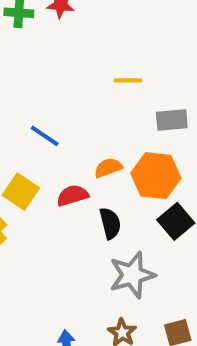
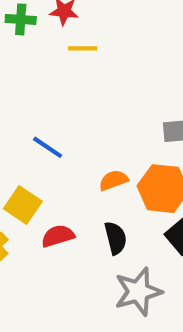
yellow line: (128, 80) -> (83, 48), moved
red semicircle: (72, 196) -> (58, 236), moved

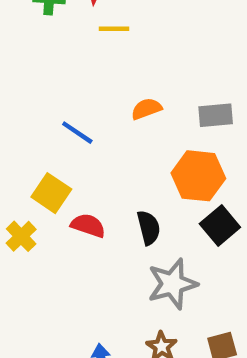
orange semicircle: (113, 180) -> (146, 109), moved
red semicircle: (58, 236) -> (88, 225), turned 36

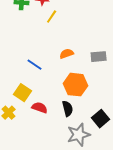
yellow line: (114, 29) -> (52, 17), turned -56
orange hexagon: (198, 176) -> (76, 85), moved
black square: (220, 225) -> (101, 119), moved

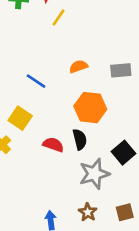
red semicircle: (40, 108) -> (53, 145), moved

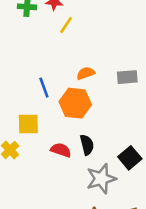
blue line: (36, 81) -> (44, 88), turned 36
orange hexagon: (90, 108) -> (75, 103), moved
yellow square: (20, 118) -> (28, 124), turned -35

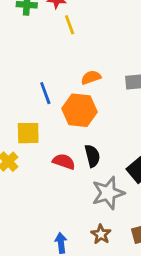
yellow line: (66, 25) -> (70, 25), turned -54

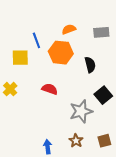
yellow square: (28, 133) -> (20, 58), moved
black semicircle: (92, 156) -> (90, 65), moved

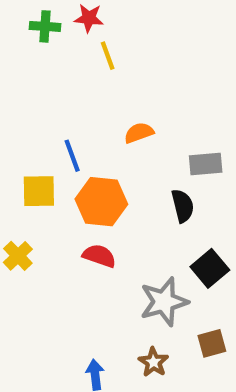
gray rectangle: (101, 32) -> (206, 164), moved
orange hexagon: (61, 53) -> (101, 202), moved
brown square: (104, 141) -> (212, 343), moved

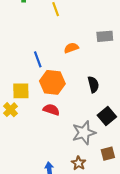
gray rectangle: (206, 164) -> (105, 36), moved
yellow square: (39, 191) -> (21, 91), moved

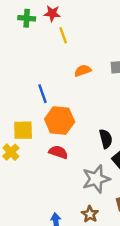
orange semicircle: (71, 48) -> (83, 71), moved
black semicircle: (93, 85) -> (106, 139), moved

